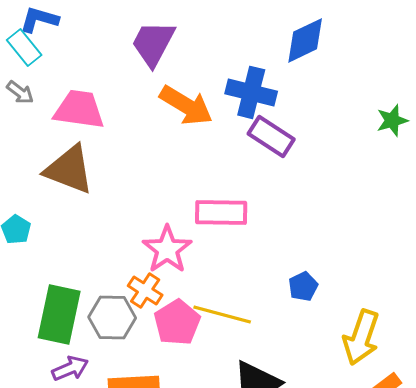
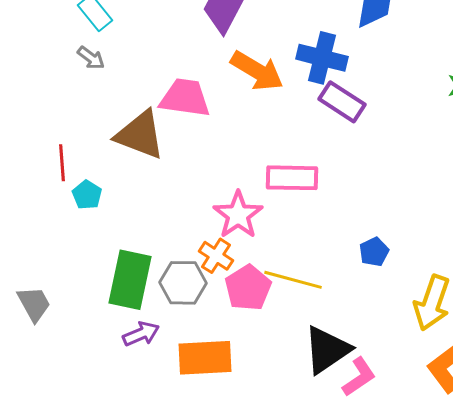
pink trapezoid: (79, 109) -> (185, 98), moved

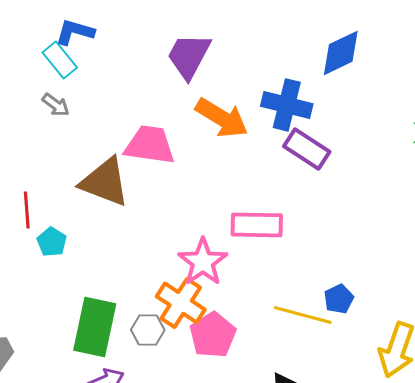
orange cross: (216, 256) -> (181, 303), size x1.4
yellow line: (293, 280) -> (303, 315), moved
gray hexagon: (183, 283) -> (148, 330), size x0.7

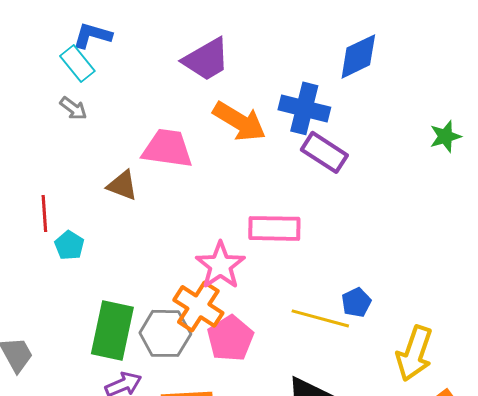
purple trapezoid: (189, 56) -> (206, 59), turned -148
brown triangle: (105, 182) -> (122, 185), size x0.6
gray hexagon: (148, 330) -> (165, 333), size x1.5

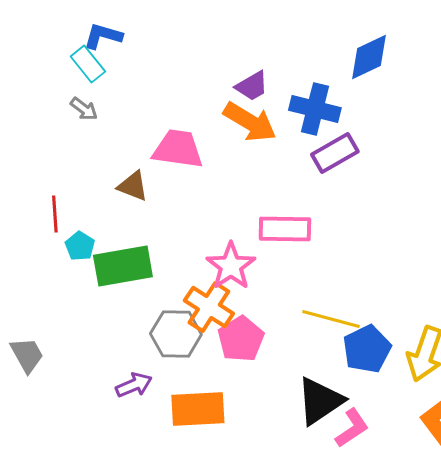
purple trapezoid: (206, 59) -> (252, 86), moved, size x0.7
purple rectangle: (324, 152) -> (335, 153), turned -63
blue pentagon: (356, 302) -> (367, 349), moved, size x1.6
green rectangle: (112, 330) -> (123, 266), moved, turned 68

